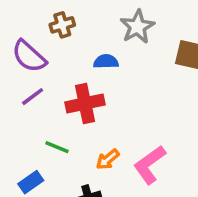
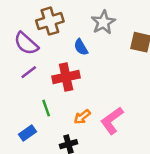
brown cross: (62, 25) -> (50, 21), size x1.5
blue semicircle: (106, 62) -> (81, 47), turned -119
green line: (57, 147) -> (46, 108), turned 49

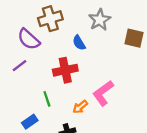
purple line: (29, 72) -> (19, 66), moved
pink L-shape: (112, 121) -> (103, 93), moved

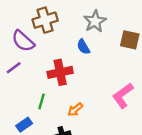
blue semicircle: (79, 43) -> (83, 47), moved
pink L-shape: (103, 93) -> (123, 96), moved
green line: (47, 99) -> (42, 101), turned 35

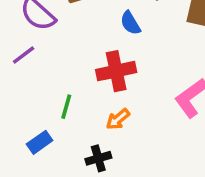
red cross: (60, 72) -> (116, 71), moved

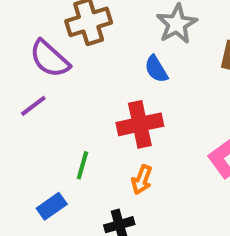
orange arrow: (118, 119) -> (142, 180), turned -30

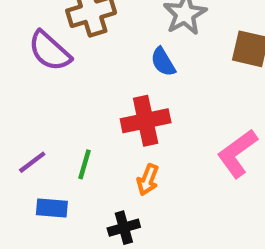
purple line: (33, 106) -> (32, 162), moved
blue rectangle: (52, 206) -> (52, 208), turned 40

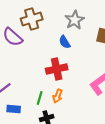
green line: (85, 164) -> (40, 98), moved

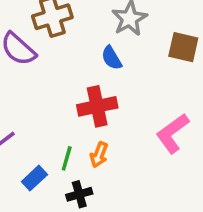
blue rectangle: (14, 109) -> (34, 178), moved, turned -48

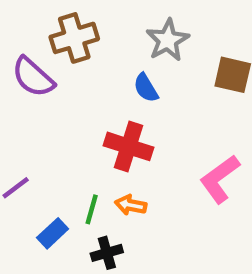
red cross: (97, 106) -> (129, 146), turned 30
orange arrow: (99, 155) -> (131, 205), turned 80

